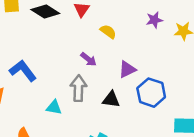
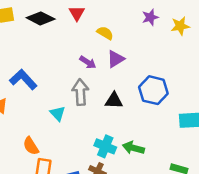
purple triangle: (127, 69) -> (116, 59), moved
cyan triangle: (54, 107) -> (58, 113), turned 42

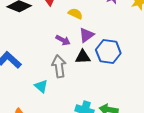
blue hexagon: (153, 90) -> (108, 51), moved
black triangle: (114, 101) -> (83, 57), moved

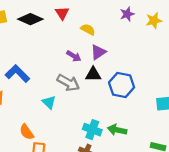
blue hexagon: (108, 51) -> (122, 85), moved
gray arrow: (59, 66) -> (68, 83), turned 125

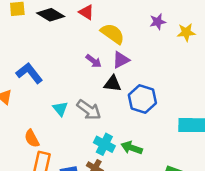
red triangle: (62, 13) -> (86, 12), turned -32
yellow semicircle: (88, 30) -> (113, 34), size x1.5
gray arrow: (68, 83) -> (89, 110), moved

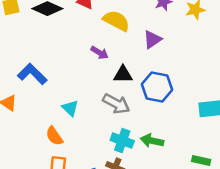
purple triangle: (121, 60) -> (152, 40), moved
gray arrow: (89, 110) -> (116, 104), moved
orange semicircle: (32, 138) -> (54, 136), moved

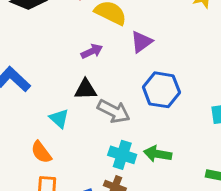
purple triangle: (152, 40) -> (141, 42), moved
purple arrow: (100, 53) -> (92, 51), turned -54
black triangle: (123, 74) -> (86, 89), moved

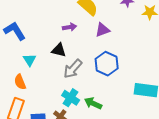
gray arrow: (114, 111) -> (73, 69), turned 90
cyan triangle: (59, 118) -> (30, 60), moved

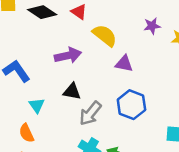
purple arrow: (70, 27) -> (68, 55), moved, size x1.5
purple triangle: (102, 30) -> (124, 64), turned 35

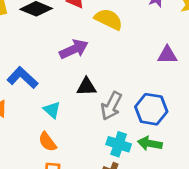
purple triangle: (124, 64) -> (167, 55), moved
blue hexagon: (131, 105) -> (151, 109), moved

